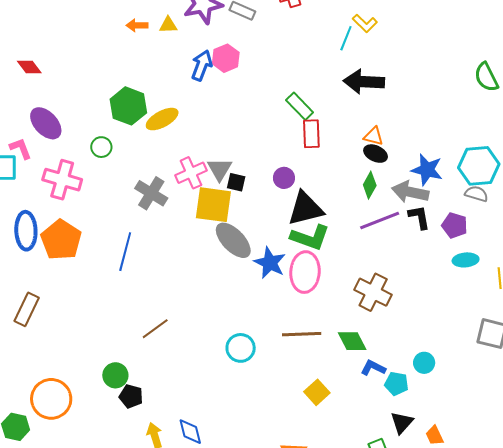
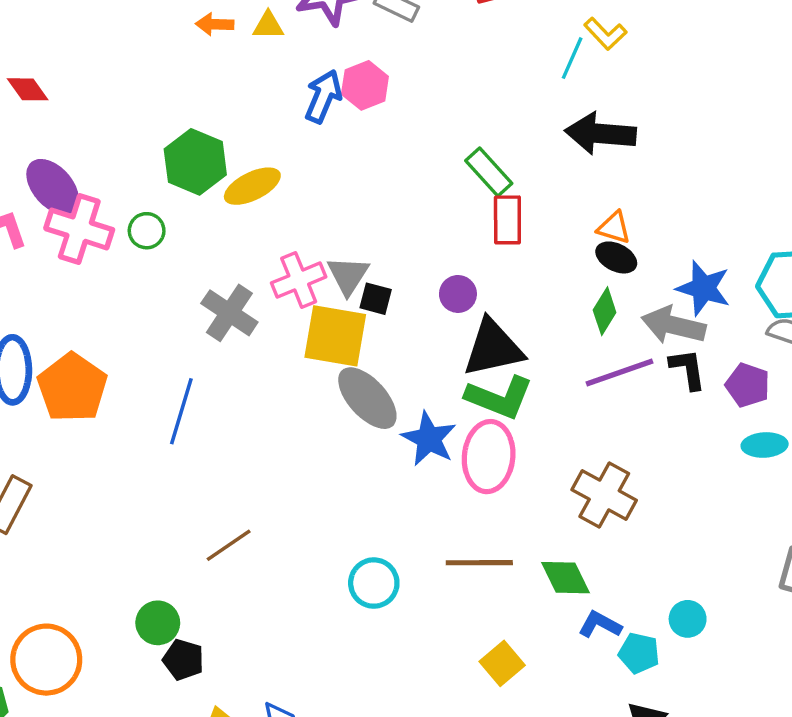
pink cross: (62, 180) -> (79, 229), moved

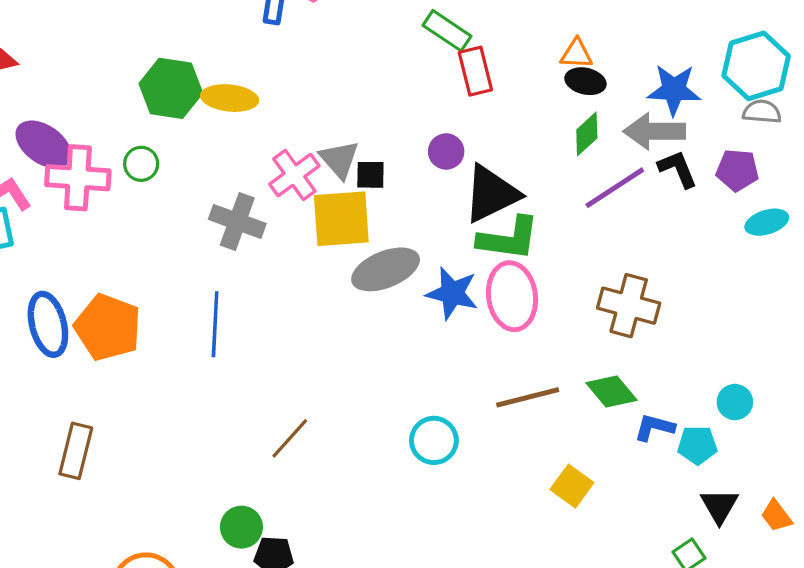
yellow ellipse: (252, 186) -> (230, 98), turned 46
green diamond: (605, 311) -> (587, 134), turned 30
gray ellipse: (367, 398) -> (386, 269), turned -56

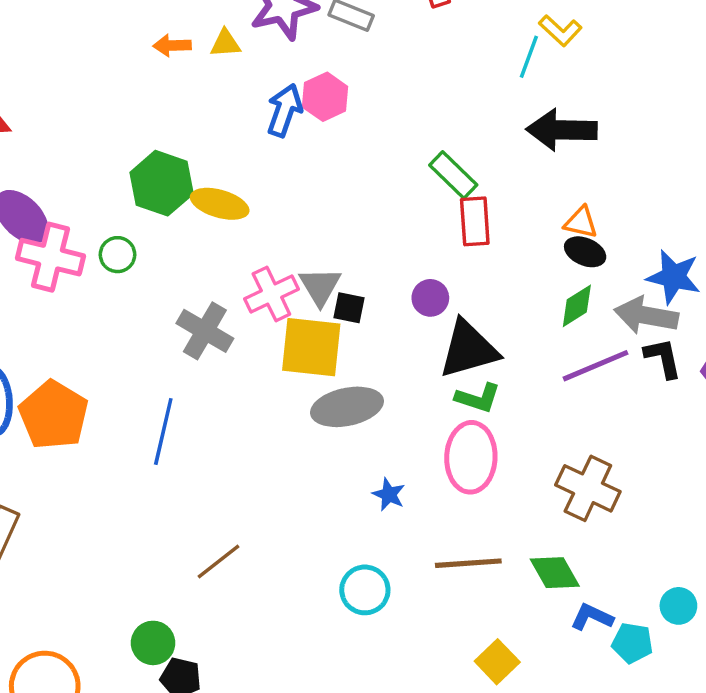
green L-shape: (509, 239) -> (478, 398), size x0.7
blue star: (452, 293) -> (389, 494), moved, size x0.6

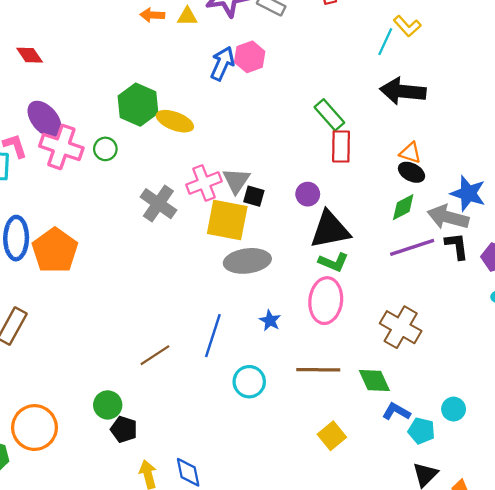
blue line: (163, 432) -> (213, 336), moved

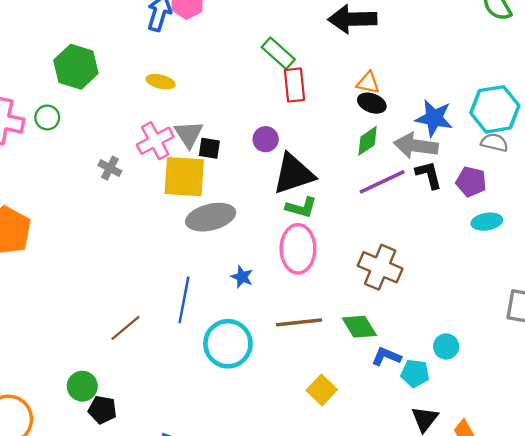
yellow ellipse: (175, 121) -> (161, 82), moved, size x0.7
gray cross: (158, 204) -> (110, 168), size x0.6
cyan circle: (249, 382) -> (228, 344), size x1.4

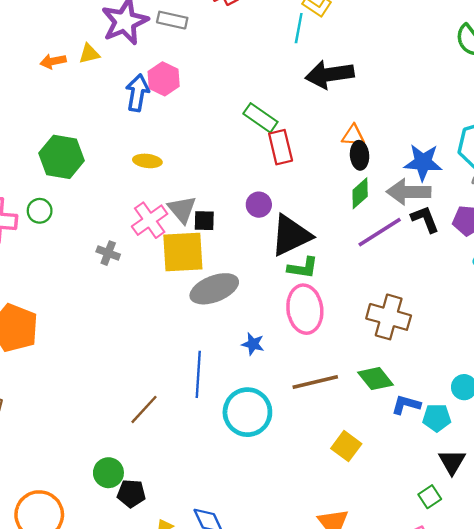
black ellipse: (372, 103) -> (360, 155), turned 72

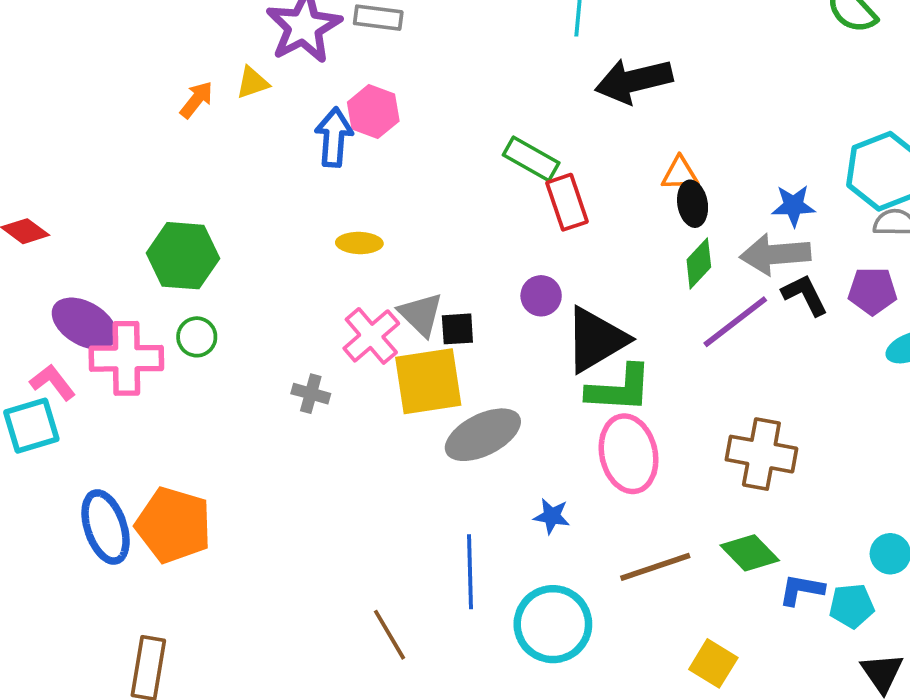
orange arrow: (53, 61) -> (197, 100), turned 145
green hexagon: (62, 157) -> (183, 256), moved
blue star: (423, 162) -> (793, 206), size x0.7
green L-shape: (303, 268) -> (619, 389), size x1.4
brown line: (144, 409) -> (390, 635), turned -68

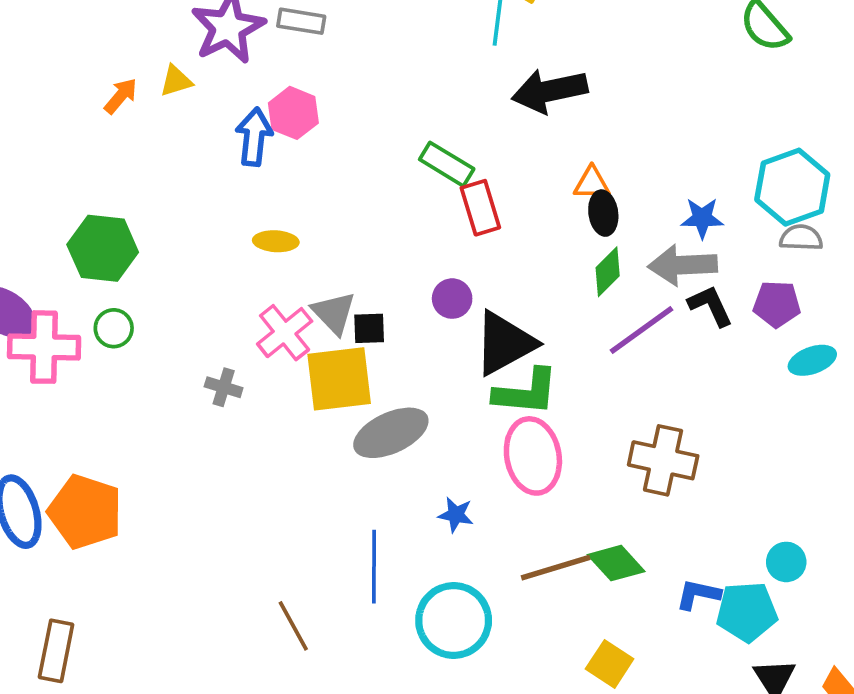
green diamond: (750, 553) -> (616, 563), moved
cyan pentagon: (852, 606) -> (747, 612), size x1.4

